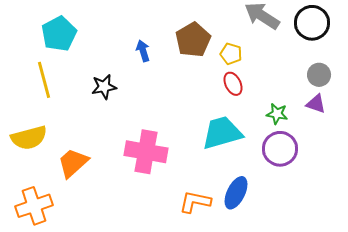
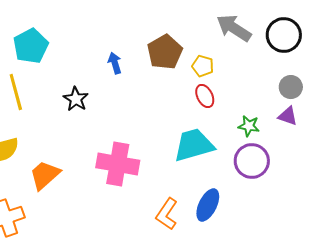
black star: (104, 87) -> (76, 99), turned -30
orange L-shape: (195, 202) -> (167, 214), turned -68

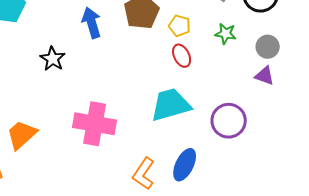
blue arrow: (115, 63) -> (92, 23), size x1.4
green star: (249, 126) -> (226, 34), moved

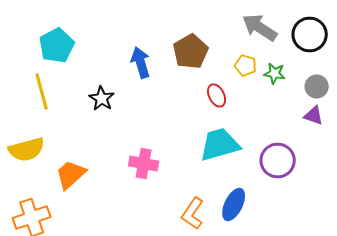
yellow pentagon: (180, 26) -> (246, 66), moved
red ellipse: (182, 56) -> (217, 96), moved
pink cross: (95, 124) -> (144, 164), size x0.7

